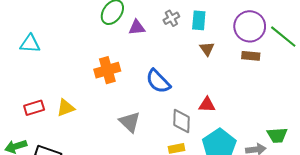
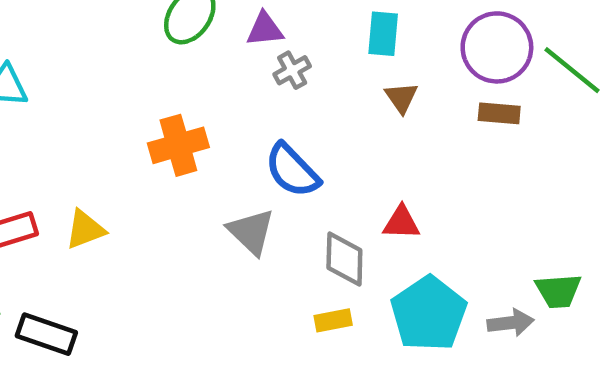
gray cross: (171, 18) -> (292, 70), moved
purple triangle: (137, 27) -> (265, 29), moved
gray triangle: (130, 122) -> (251, 232), moved

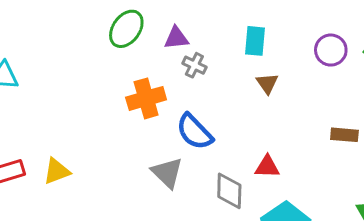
purple circle: (497, 47) -> (331, 50), size x0.7
gray cross: (292, 70) -> (194, 65), turned -35
brown rectangle: (499, 113) -> (344, 135), moved
orange cross: (178, 145) -> (146, 98), moved

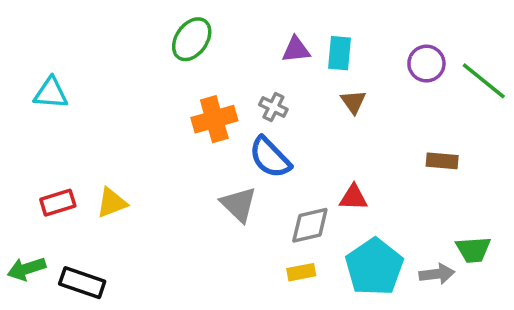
purple triangle: (176, 38) -> (296, 50), moved
gray cross: (194, 65) -> (273, 107), moved
gray diamond: (229, 191) -> (310, 225), turned 75

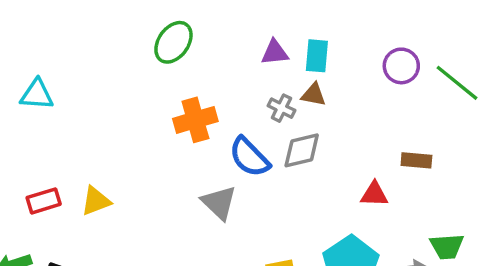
brown triangle: (353, 102) -> (314, 95), moved, turned -44
gray cross: (273, 107) -> (281, 108), moved
red triangle: (353, 197) -> (374, 194), moved
gray diamond: (310, 225) -> (302, 150), moved

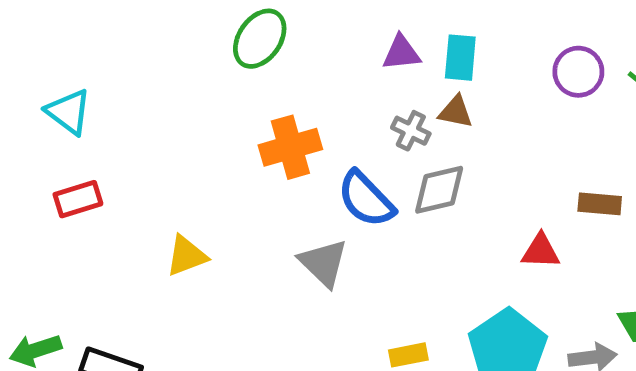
cyan triangle: (37, 95) -> (69, 112), turned 33
red rectangle: (44, 201) -> (78, 199), moved
yellow triangle: (96, 201) -> (187, 256), moved

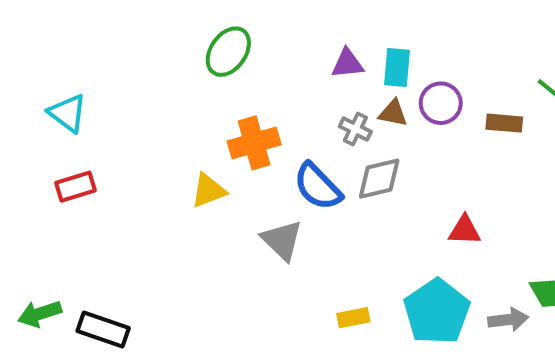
purple circle: (578, 72) -> (441, 103), moved
brown rectangle: (600, 204) -> (504, 123), moved
yellow triangle: (187, 256) -> (208, 191), moved

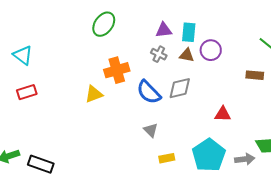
brown rectangle: (504, 123) -> (255, 75), moved
gray cross: (355, 129) -> (159, 54), moved
gray triangle: (282, 240) -> (151, 130), moved, size x0.7

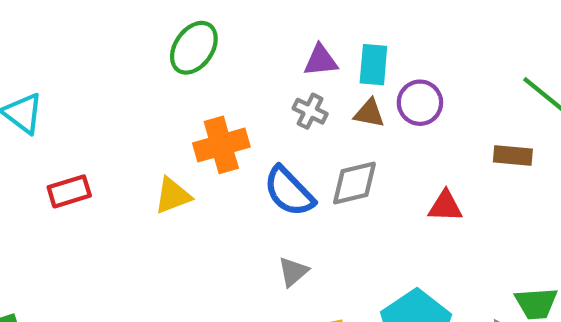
red rectangle: (27, 92) -> (69, 191), moved
red triangle: (223, 114) -> (445, 206), moved
gray triangle: (151, 130) -> (293, 272), turned 35

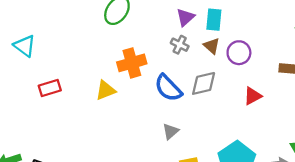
purple triangle: (321, 60) -> (185, 17), turned -36
purple circle: (420, 103) -> (239, 53), moved
brown triangle: (369, 113) -> (212, 46), turned 30
red triangle: (445, 206) -> (253, 96), turned -30

